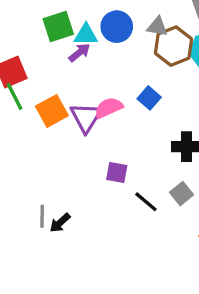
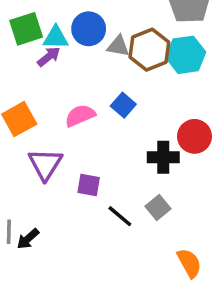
gray triangle: (157, 27) -> (118, 46), moved
purple triangle: (86, 117) -> (45, 164), moved

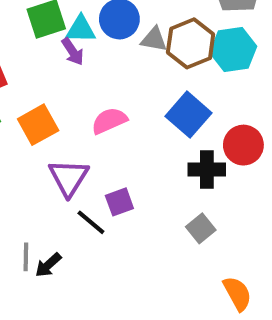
purple arrow: (49, 57) -> (73, 52), turned 95
blue square: (123, 105) -> (189, 115), moved, size x1.5
purple square: (89, 185) -> (119, 202), turned -30
black line: (120, 216) -> (91, 222), moved

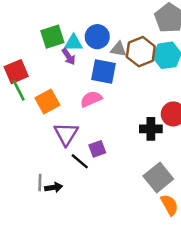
blue square: (189, 115) -> (103, 72), moved, turned -30
gray square: (201, 228) -> (158, 178), moved, size x1.6
black arrow: (48, 265) -> (54, 187), turned -147

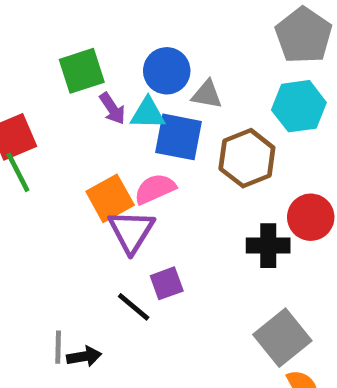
cyan triangle: (74, 43) -> (148, 113), moved
brown hexagon: (141, 52) -> (247, 158), moved
orange square: (47, 101) -> (110, 198), moved
purple triangle: (66, 134) -> (131, 231), moved

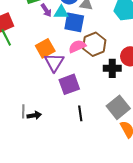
brown hexagon: (247, 158) -> (94, 44), moved
pink semicircle: (155, 189) -> (77, 46), moved
purple square: (167, 283) -> (69, 84), size x1.5
black line: (134, 307) -> (80, 113), moved, turned 42

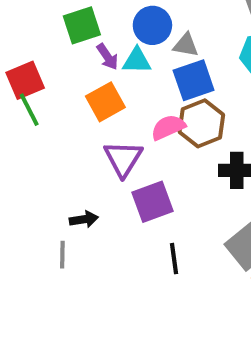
blue square: (74, 22) -> (194, 80), moved, turned -30
orange square: (45, 48) -> (105, 102), moved
black arrow: (34, 115) -> (84, 219), moved

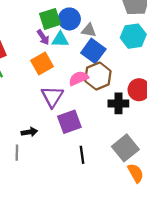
green square: (82, 25) -> (50, 19), moved
blue square: (194, 80) -> (93, 51), turned -35

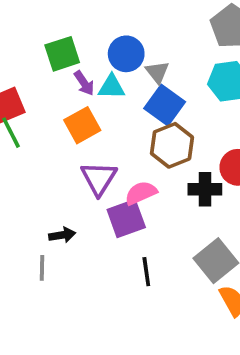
green square: (50, 19) -> (62, 54), moved
gray triangle: (89, 30) -> (157, 72), turned 42
pink semicircle: (79, 78) -> (141, 193), moved

